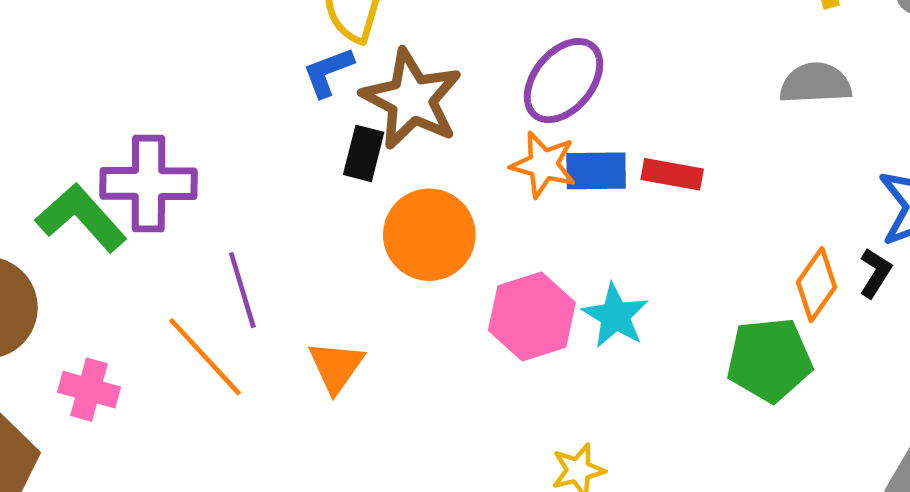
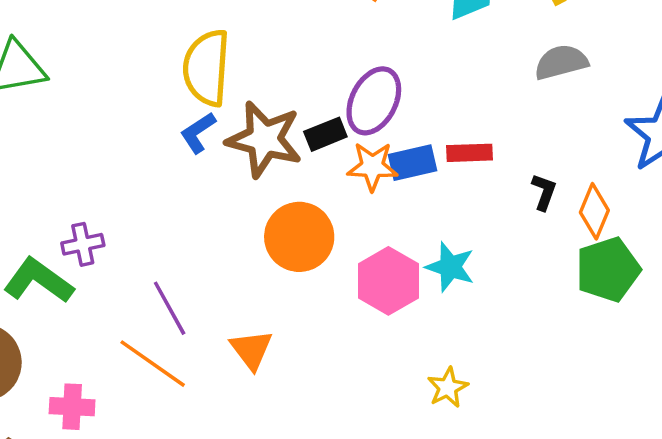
black rectangle: (364, 153) -> (325, 134), moved, turned 66
purple cross: (148, 184) -> (83, 244), size x0.6
black L-shape: (875, 273) -> (544, 192), moved
green pentagon: (769, 360) -> (608, 270), moved

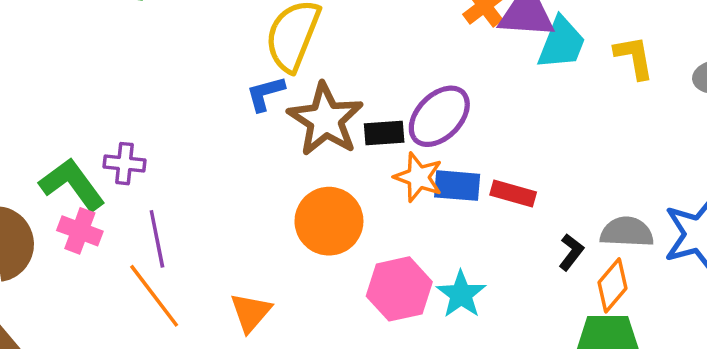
gray semicircle: (561, 62) -> (627, 232), moved
purple line: (170, 308) -> (157, 239), moved
pink cross: (72, 407) -> (80, 231), moved

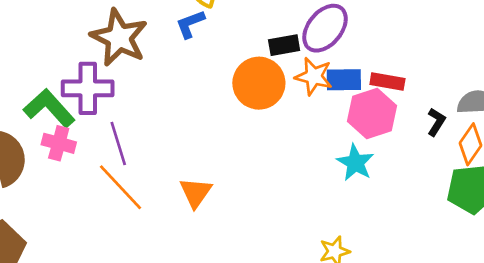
brown star: (325, 119) -> (119, 38), moved
purple cross: (125, 164) -> (88, 88), size x1.6
orange circle: (329, 221) -> (259, 83), moved
pink hexagon: (399, 289) -> (372, 114), moved

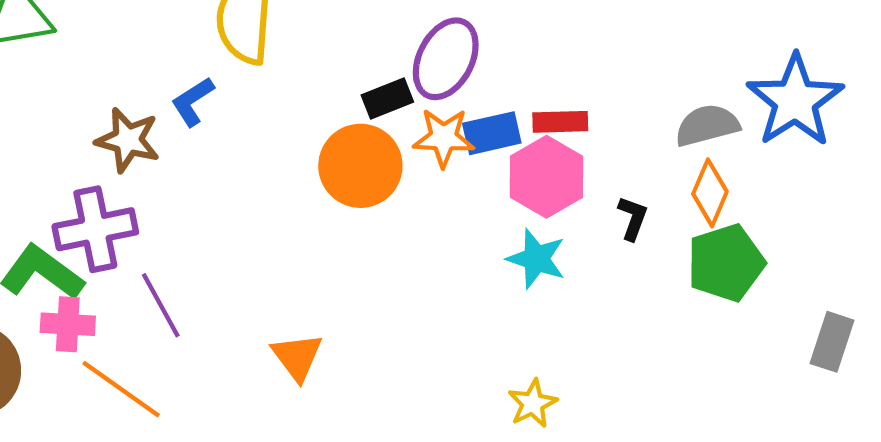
blue L-shape: (190, 24) -> (193, 102), moved
brown star: (119, 38) -> (128, 140), size x0.7
black L-shape: (436, 122) -> (633, 218), moved
orange line: (121, 187) -> (121, 389), moved

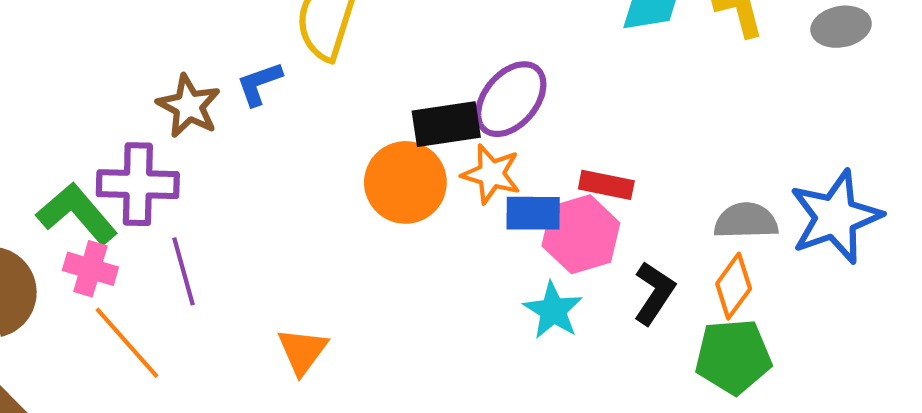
black rectangle: (387, 99) -> (446, 124), size x1.4
blue rectangle: (492, 133) -> (533, 213), moved
black L-shape: (633, 218) -> (654, 293), size x1.4

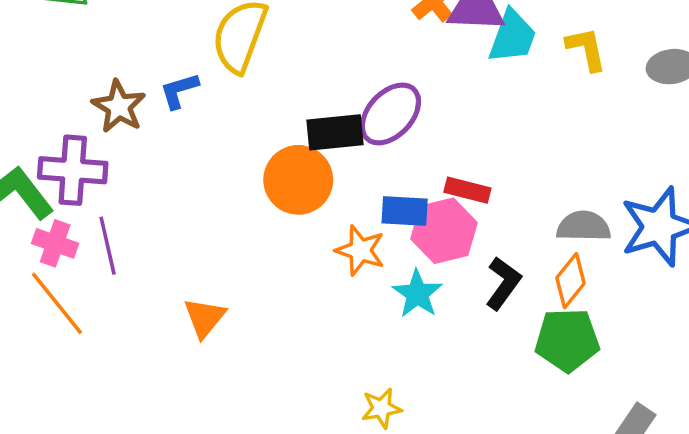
orange star: (491, 174) -> (360, 250), moved
pink cross: (90, 269) -> (55, 243), moved

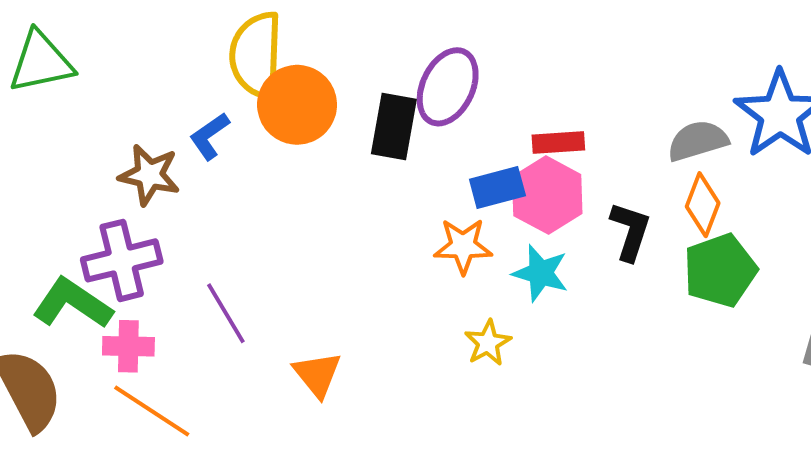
black rectangle: (335, 132) -> (394, 126), turned -56
orange circle: (298, 180) -> (297, 105), moved
purple line: (108, 246) -> (226, 313), moved
yellow star: (381, 408) -> (488, 343), moved

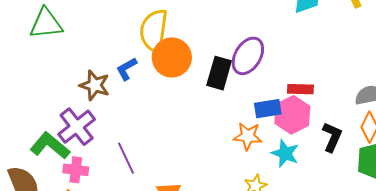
purple cross: (122, 260) -> (77, 127), turned -30

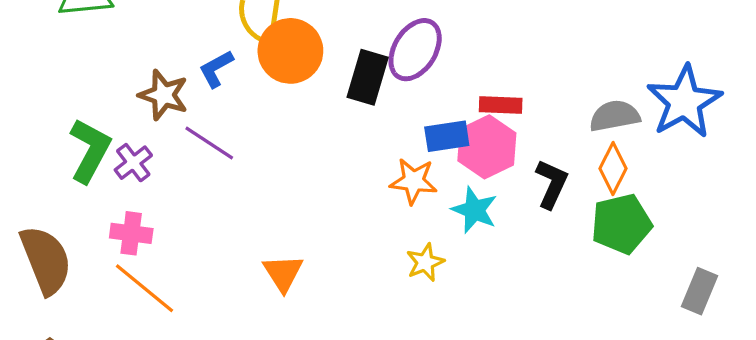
purple cross: (77, 127) -> (133, 163), size x0.6
green L-shape: (50, 146) -> (90, 151), moved, turned 78
purple line: (126, 158) -> (209, 143), moved, turned -32

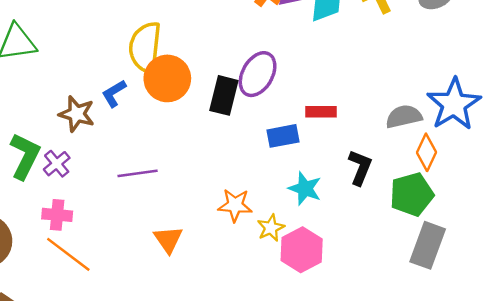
purple line: (209, 143) -> (138, 173), moved, turned -39
pink hexagon: (487, 147) -> (302, 250), moved
orange diamond: (613, 169) -> (427, 152), moved
orange star: (414, 181) -> (235, 205), moved
gray rectangle: (699, 291) -> (428, 245), moved, size x1.4

